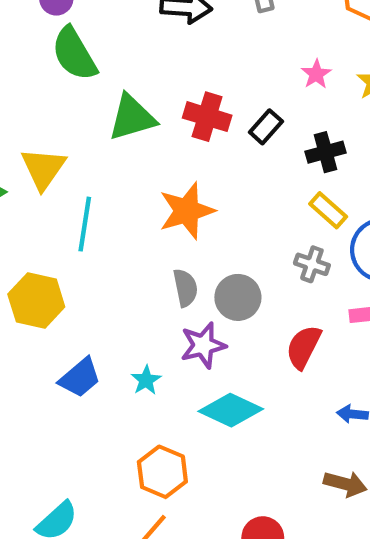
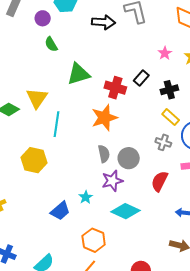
green semicircle: (74, 54) -> (51, 44), size x0.6
red cross: (207, 117) -> (115, 88), moved
blue trapezoid: (80, 378) -> (60, 211), moved

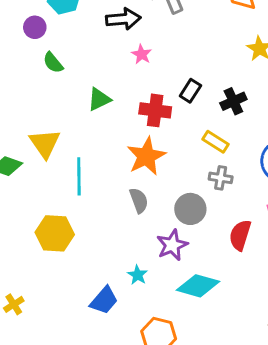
pink star: (165, 53) -> (142, 54), moved
green triangle: (78, 74) -> (99, 99), size x0.7
yellow rectangle: (171, 117) -> (215, 142), moved
gray cross: (163, 142) -> (221, 178), moved
gray semicircle: (104, 154) -> (139, 200), moved

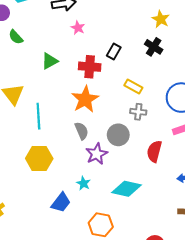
black cross: (233, 101) -> (154, 47), moved, turned -30
yellow hexagon: (55, 233) -> (39, 158), moved
purple star: (172, 245) -> (97, 154), moved

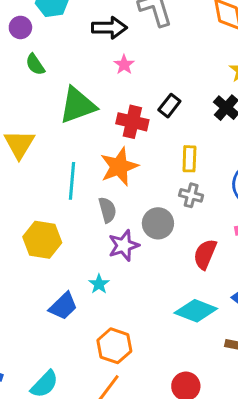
green triangle: (50, 61) -> (78, 105), size x1.6
yellow rectangle: (133, 87) -> (189, 159), turned 54
cyan line: (38, 116) -> (72, 181), moved
cyan diamond: (127, 189) -> (196, 311), moved

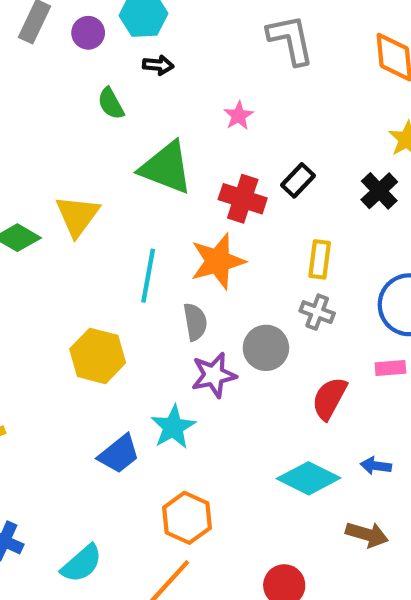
purple circle: (20, 27) -> (88, 33), moved
black arrow: (109, 28) -> (158, 65), moved, size x0.6
green triangle: (78, 105) -> (166, 168), turned 36
cyan star: (99, 284) -> (173, 427), size x1.5

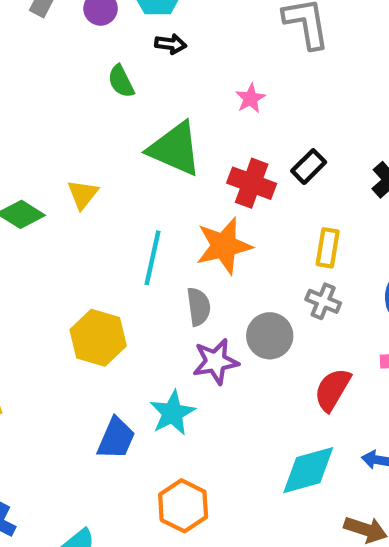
yellow triangle: (77, 216) -> (83, 194), size x0.7
blue trapezoid: (119, 454) -> (116, 438), turned -30
cyan diamond: (309, 478) -> (308, 470), turned -44

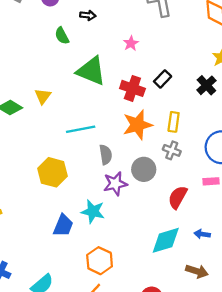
orange star: (224, 246) -> (138, 125), moved
cyan line: (152, 258) -> (81, 129), turned 68
cyan star: (172, 413) -> (93, 211), turned -30

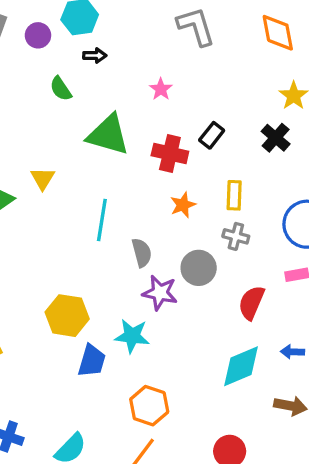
orange star: (138, 125) -> (183, 205), size x0.6
cyan line: (81, 129) -> (102, 220), turned -64
yellow hexagon: (53, 172) -> (67, 316), moved
purple star: (115, 184) -> (160, 293), turned 30

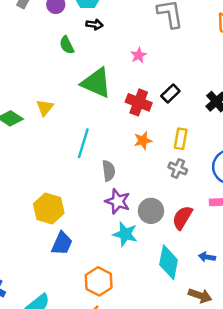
gray circle: (199, 268) -> (151, 211), moved
cyan star: (132, 336) -> (125, 234), moved
cyan diamond: (241, 366) -> (169, 262), turned -64

